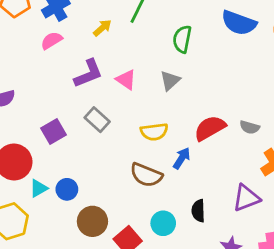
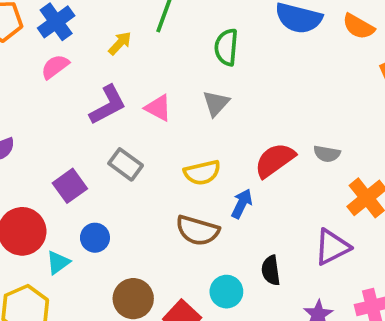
blue circle: (67, 189) -> (95, 238), moved

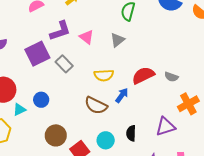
purple square: (70, 186) -> (37, 54), moved, size x1.4

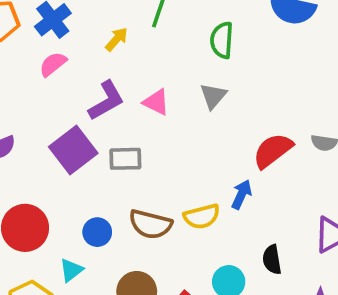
gray rectangle: (64, 64) -> (125, 159), turned -36
yellow semicircle: (104, 75) -> (202, 216), moved
brown semicircle: (96, 105) -> (150, 224), moved
cyan triangle: (19, 109) -> (71, 270), moved

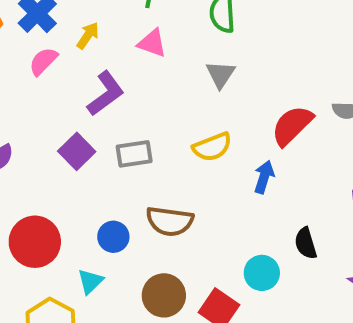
yellow arrow: (116, 39) -> (88, 36), moved
pink triangle: (156, 102) -> (152, 43), moved
purple square: (73, 150) -> (77, 151), size x0.7
yellow semicircle: (202, 216) -> (212, 147), moved

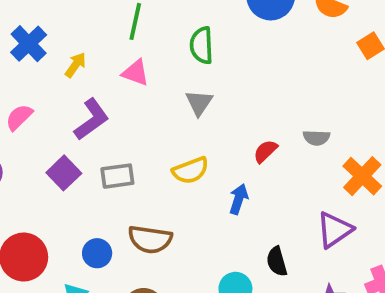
pink semicircle: (43, 61) -> (19, 117), moved
red semicircle: (292, 125) -> (265, 151), size x0.6

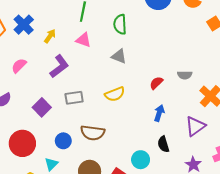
gray triangle: (199, 103) -> (119, 56), turned -42
purple square: (64, 173) -> (42, 107), moved
blue arrow: (239, 199) -> (159, 113), moved

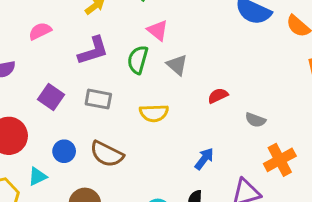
green semicircle: (120, 24) -> (138, 60), moved
pink triangle: (83, 40) -> (158, 30), moved
red semicircle: (156, 83) -> (218, 96), moved
purple square: (42, 107) -> (51, 97), turned -30

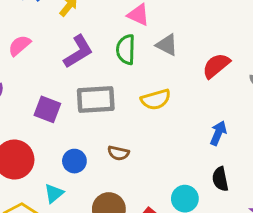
red semicircle: (218, 96) -> (216, 66), size x1.4
gray rectangle: (98, 99) -> (96, 99), size x1.4
brown semicircle: (107, 154) -> (118, 153), size x0.6

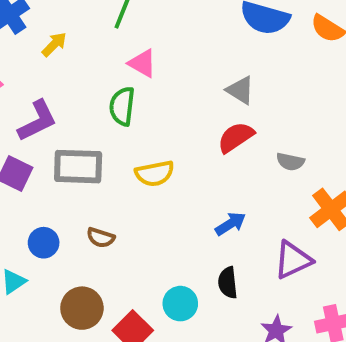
gray triangle: (167, 45) -> (240, 90), moved
purple L-shape: (78, 52) -> (37, 121), moved
blue arrow: (218, 133) -> (231, 224), turned 30

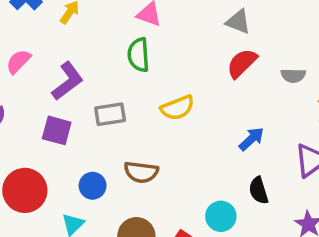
gray rectangle: (78, 167) -> (110, 114), size x0.7
brown semicircle: (101, 238) -> (141, 172), size x1.4

